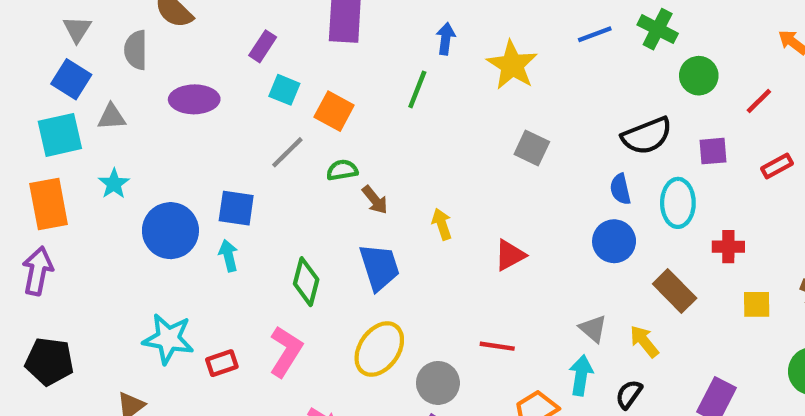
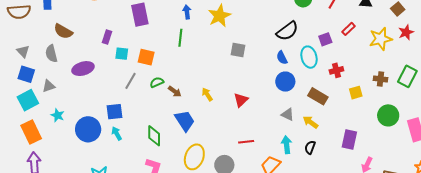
yellow star: (512, 65) -> (219, 16), turned 30
purple square: (713, 151) -> (325, 39), moved
gray triangle: (593, 329) -> (288, 114), moved

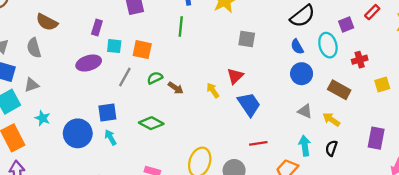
purple ellipse: (83, 69) -> (89, 63), moved
red triangle: (241, 100) -> (235, 76), moved
blue trapezoid: (185, 121) -> (249, 104), moved
green diamond: (154, 136) -> (151, 123), moved, turned -60

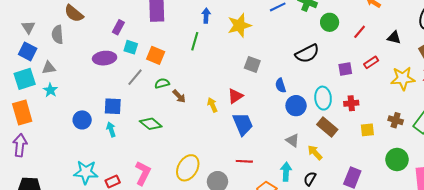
cyan ellipse: (328, 45) -> (323, 98), moved
blue semicircle: (297, 47) -> (281, 85), moved
cyan star: (43, 118) -> (50, 90), moved
blue circle: (78, 133) -> (82, 120), size x0.7

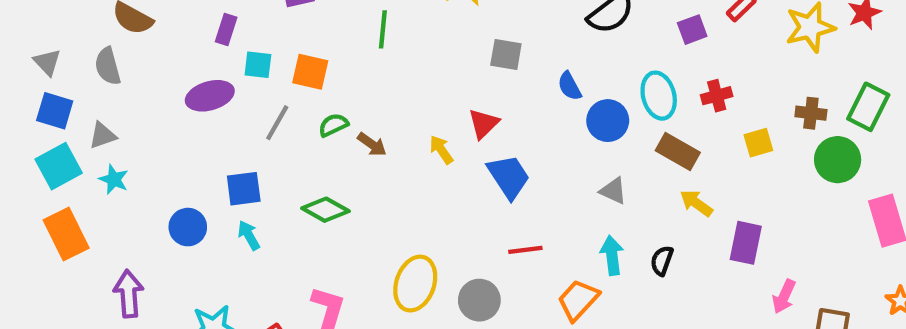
purple arrow: (20, 145) -> (129, 294), moved
yellow arrow: (315, 153) -> (696, 203), moved
green circle: (397, 160) -> (838, 160), moved

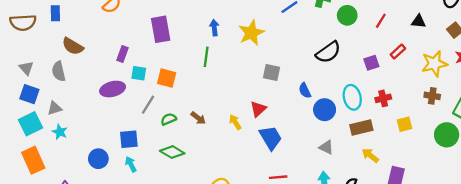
brown cross: (811, 113) -> (432, 96), moved
green semicircle: (333, 125) -> (169, 119), moved
brown rectangle: (678, 151) -> (361, 127), turned -45

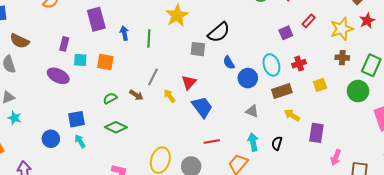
blue arrow: (214, 28) -> (124, 33), moved
black semicircle: (328, 52) -> (219, 32), moved
green line: (206, 57) -> (149, 39), moved
purple ellipse: (113, 89) -> (58, 76), turned 45
gray line: (148, 105) -> (153, 77), moved

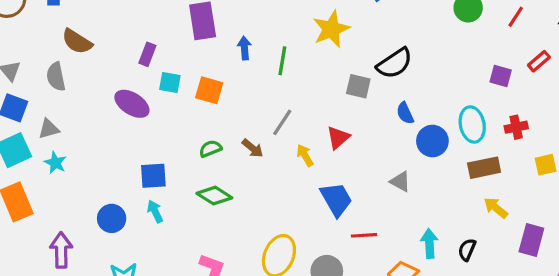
purple square: (286, 33) -> (501, 76), turned 32
blue trapezoid: (202, 107) -> (336, 199), moved
gray triangle: (252, 111) -> (400, 182), moved
blue circle: (51, 139) -> (112, 218), moved

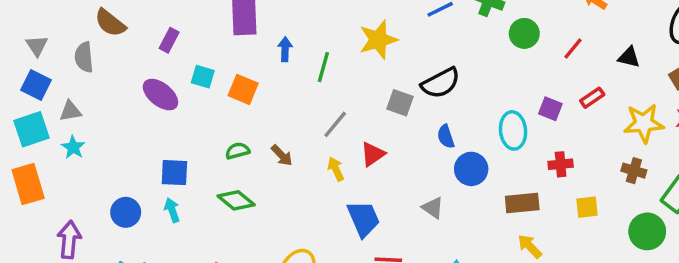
purple rectangle: (147, 54) -> (169, 40), moved
gray line: (282, 122) -> (335, 124), moved
cyan ellipse: (472, 124) -> (513, 130), moved

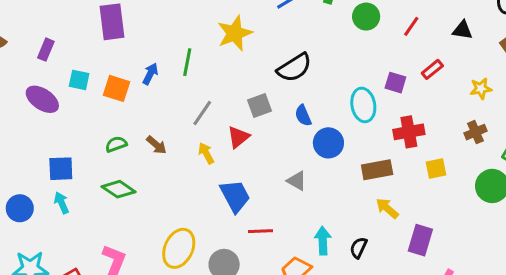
blue arrow: (285, 49) -> (150, 74), moved, turned 30
gray square: (400, 103) -> (259, 106), moved, turned -35
yellow star: (644, 123) -> (481, 89), size x0.6
red cross: (561, 164) -> (409, 132), size x1.4
brown cross: (634, 171) -> (476, 132), turned -35

